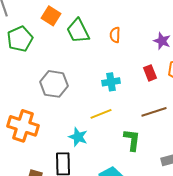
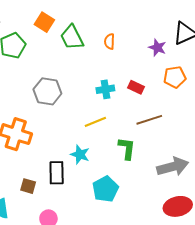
red rectangle: (150, 73) -> (136, 87), moved, turned -42
cyan star: (78, 137) -> (80, 154), moved

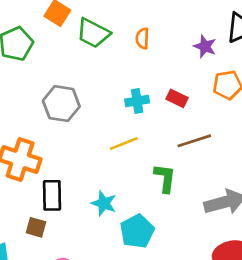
green trapezoid: (72, 37) -> (93, 33), turned -36
cyan star: (80, 154) -> (104, 203), moved
black rectangle: (57, 173) -> (52, 195), moved

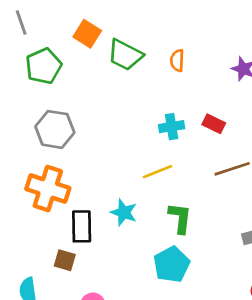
gray hexagon: (61, 104) -> (55, 129), moved
green L-shape: (165, 178) -> (180, 218), moved
cyan star: (104, 203) -> (124, 212), moved

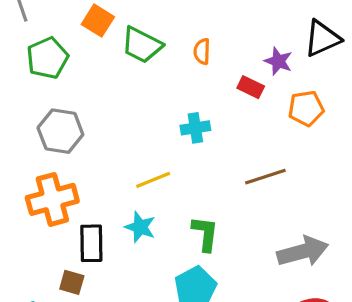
red rectangle: (214, 124) -> (251, 87), moved
yellow line: (158, 172) -> (153, 180), moved
orange cross: (48, 189) -> (52, 199), turned -33

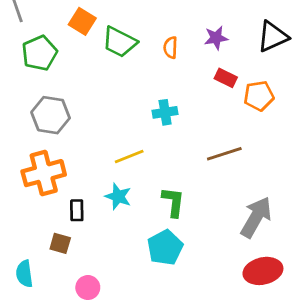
purple star: (278, 61) -> (216, 38), moved, turned -30
red rectangle: (251, 87) -> (226, 78), moved
black rectangle: (91, 243) -> (77, 210), size x0.7
gray arrow: (303, 251) -> (256, 217), turned -45

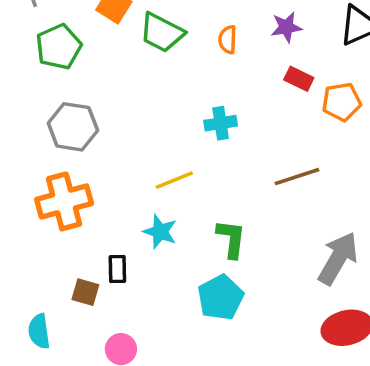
black rectangle: (77, 210) -> (117, 269), moved

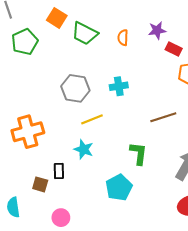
red rectangle: (299, 79) -> (174, 49), moved
gray hexagon: (73, 127) -> (75, 88), moved
green L-shape: (231, 239) -> (138, 153), moved

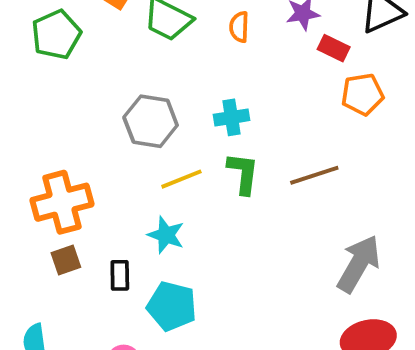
green L-shape: (138, 153) -> (243, 173), moved
brown square: (40, 184) -> (66, 260), moved, turned -35
cyan pentagon: (119, 188) -> (172, 306), moved, turned -30

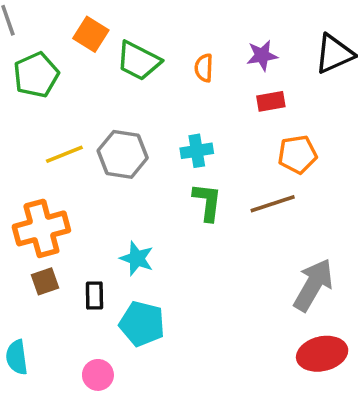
red rectangle: (334, 48) -> (271, 101), moved, turned -36
orange pentagon: (362, 94) -> (297, 154), moved
yellow line: (181, 179) -> (64, 154), moved

